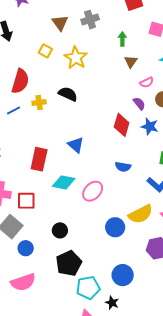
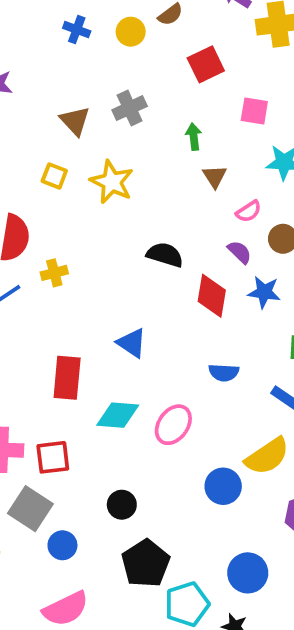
black semicircle: (68, 94) -> (165, 255), moved

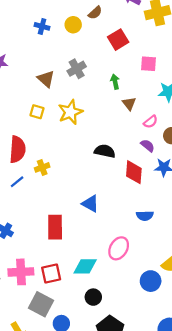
yellow star: (112, 182) -> (70, 112), turned 30
cyan diamond: (118, 415) -> (85, 266), moved

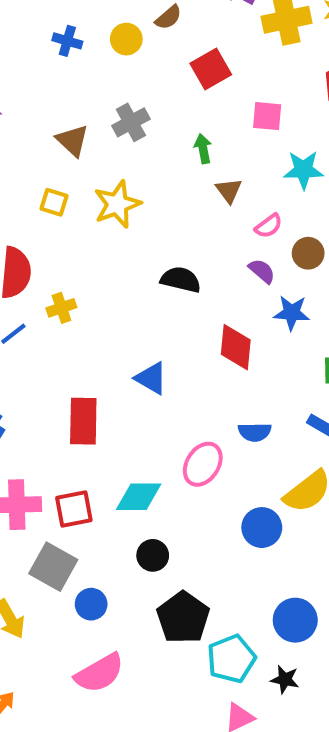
red diamond: (134, 172) -> (236, 347), moved
blue semicircle: (145, 216) -> (255, 432), moved

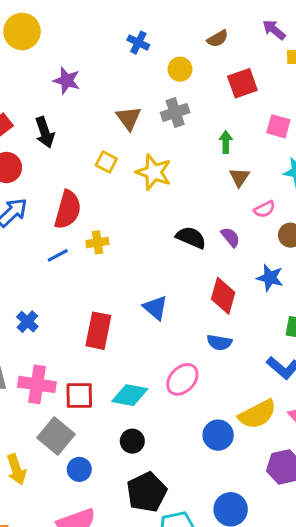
yellow circle: (126, 39) -> (180, 69), moved
yellow star: (117, 204) -> (154, 172), turned 30
purple semicircle: (262, 271) -> (230, 237), moved
blue semicircle: (255, 432) -> (219, 342), moved

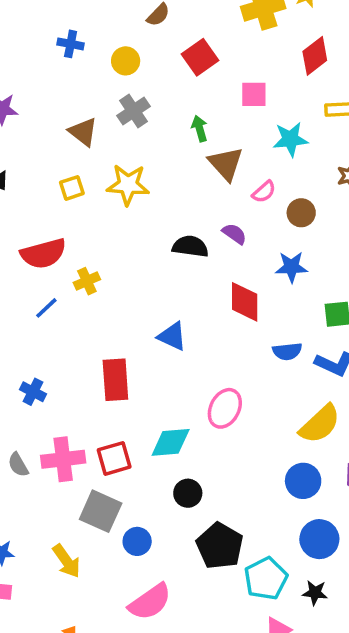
yellow square: (106, 162) -> (72, 188), turned -30
brown triangle: (239, 177) -> (226, 164), size x1.5
red semicircle: (68, 210) -> (43, 254), turned 75
blue semicircle: (219, 342) -> (287, 351), moved
blue circle: (218, 435) -> (303, 481), moved

